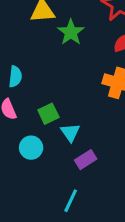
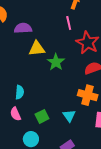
cyan triangle: (70, 132) -> (69, 116), moved

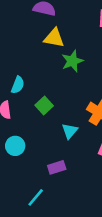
green square: (42, 116) -> (44, 105), moved, turned -32

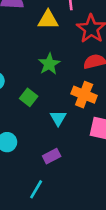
yellow triangle: (54, 38) -> (48, 20), moved
green star: (72, 61) -> (49, 64), moved

